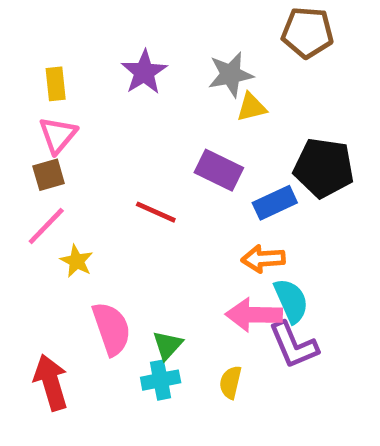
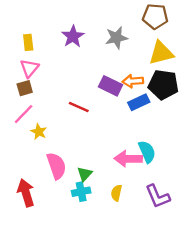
yellow triangle: (251, 107) -> (161, 53), moved, size x1.6
orange arrow: (263, 259) -> (133, 81), moved
purple L-shape: (293, 345) -> (158, 196), moved

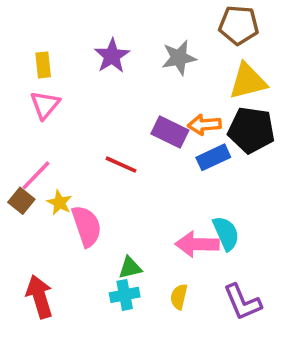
brown square: (25, 88) -> (21, 201), moved, turned -35
pink semicircle: (56, 166) -> (87, 226), moved
green triangle: (85, 174) -> (130, 268), turned 35

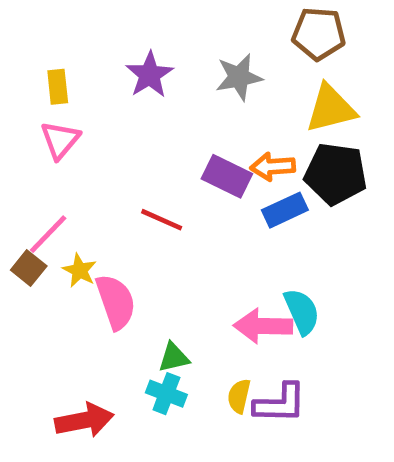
cyan cross: (125, 295) -> (166, 394), turned 32
red arrow: (40, 297) -> (84, 420), moved, turned 96
purple L-shape: (242, 302) -> (280, 403), moved, turned -66

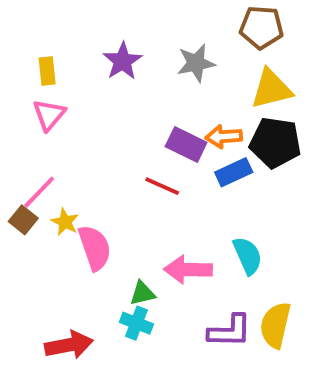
red line: (162, 220) -> (162, 186), moved
pink arrow: (263, 326) -> (188, 270), moved
yellow semicircle: (239, 396) -> (275, 325), moved, size x1.6

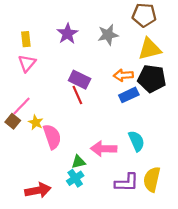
purple rectangle: (186, 144) -> (80, 80), moved
red line: (162, 186) -> (77, 95), moved, turned 42
cyan cross: (136, 323) -> (75, 178), turned 35

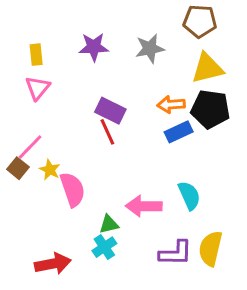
purple star: (67, 34) -> (94, 47), turned 30

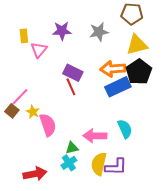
pink triangle: (38, 88) -> (39, 50), moved
orange arrow: (171, 105) -> (113, 69), size x1.4
black pentagon: (210, 109) -> (139, 72), turned 30
blue rectangle: (179, 132) -> (118, 87), size x1.4
yellow semicircle: (210, 249) -> (99, 164), moved

